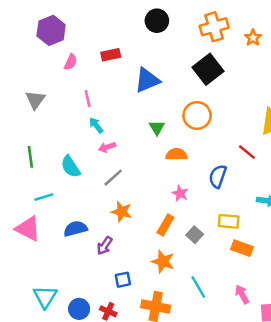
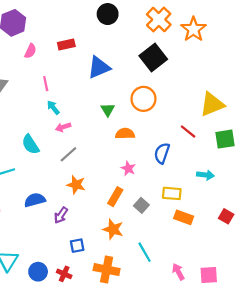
orange cross: (214, 27) -> (159, 19), turned -30
orange star: (253, 38) -> (193, 29), size x1.6
pink arrow: (242, 294) -> (178, 272), moved

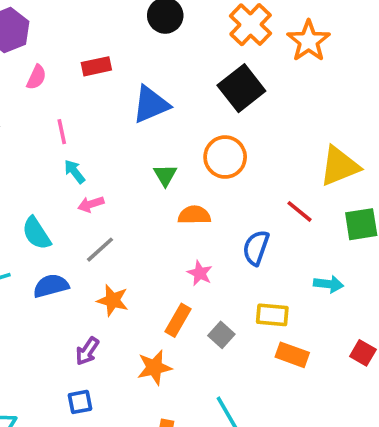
blue semicircle: (35, 200) -> (51, 286), moved
orange star: (113, 229) -> (154, 367), moved, turned -30
blue square: (77, 246) -> (80, 402), moved

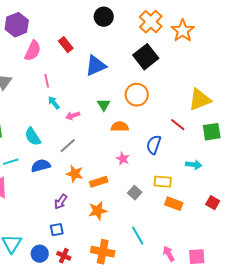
red rectangle: (96, 66) -> (66, 45), turned 63
pink semicircle: (36, 77) -> (33, 51), size x1.5
pink arrow: (91, 204) -> (73, 116), moved
orange rectangle: (178, 320) -> (99, 182), moved, turned 42

